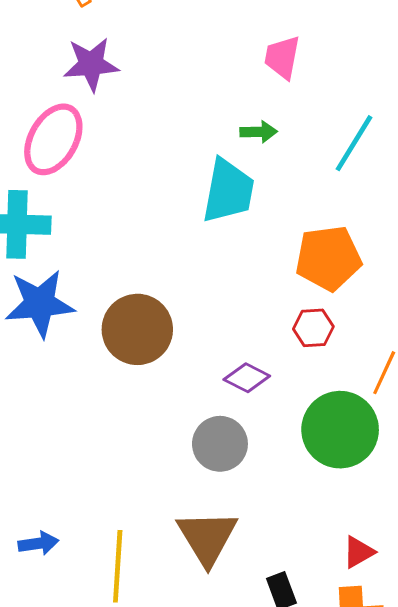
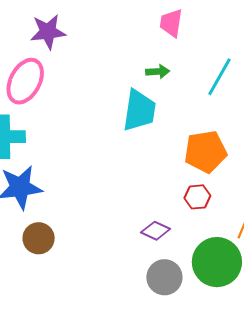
brown circle: (137, 329) -> (39, 238), moved, size x0.7
gray circle: (220, 444) -> (164, 277), moved

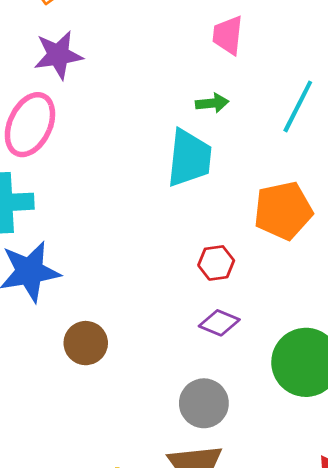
red hexagon: (197, 197) -> (216, 263), moved
brown circle: (39, 238) -> (86, 343), moved
gray circle: (164, 277) -> (204, 403), moved

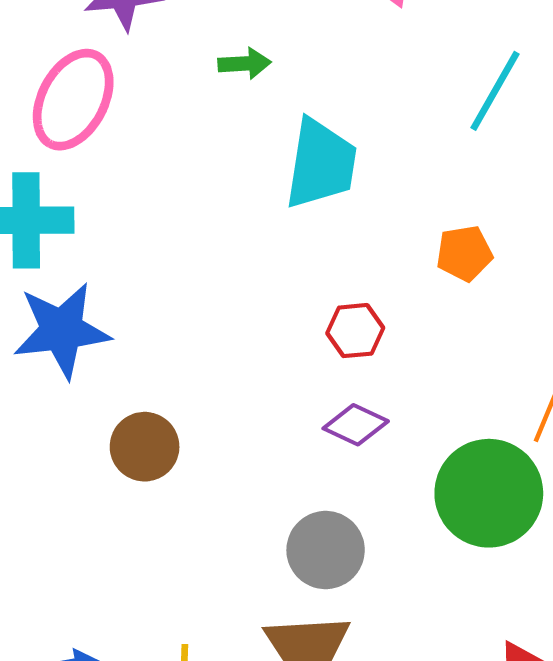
green arrow: (212, 103) -> (245, 64), moved
orange pentagon: (283, 211) -> (464, 253), size x0.6

